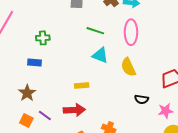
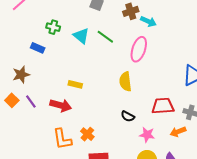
cyan triangle: (100, 55) -> (81, 36), moved

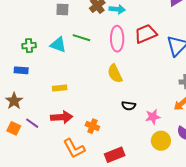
yellow rectangle: (75, 84) -> (60, 88), moved
red trapezoid: (163, 106) -> (146, 34), moved
orange cross: (87, 134) -> (92, 126), moved

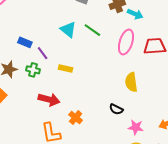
green cross: (29, 46) -> (33, 70), moved
yellow semicircle: (115, 74) -> (131, 82), moved
yellow rectangle: (60, 88) -> (66, 69), moved
purple line: (32, 123) -> (43, 53), moved

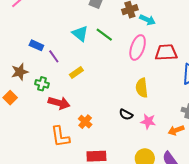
yellow rectangle: (66, 69) -> (76, 72), turned -48
green cross: (33, 70) -> (42, 84), moved
pink star: (136, 127) -> (148, 121), moved

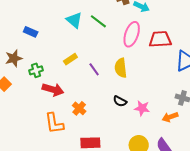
purple line: (54, 56) -> (94, 69), moved
green cross: (42, 84) -> (36, 70), turned -32
yellow semicircle: (142, 88) -> (121, 68), moved

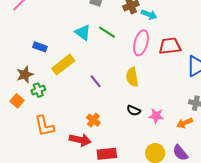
yellow rectangle: (70, 59) -> (63, 65), moved, size x1.6
purple line: (94, 69) -> (96, 81), moved
green cross: (36, 70) -> (38, 90), moved
red arrow: (53, 90) -> (80, 140), moved
orange L-shape: (54, 123) -> (44, 126), moved

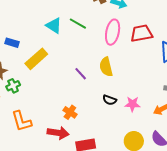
purple line: (96, 81) -> (81, 74), moved

